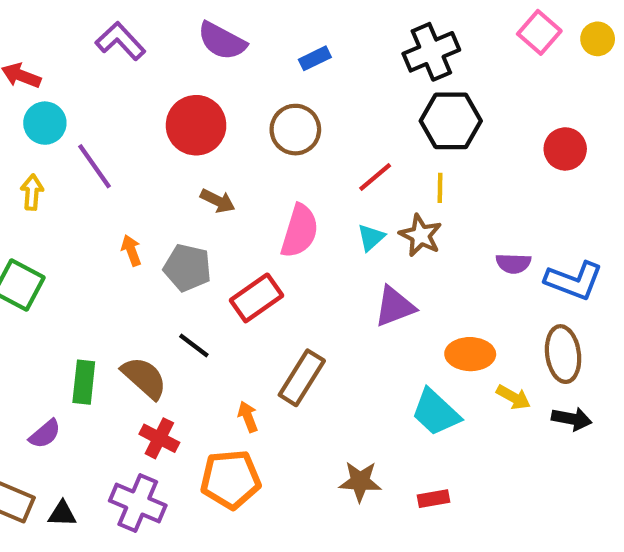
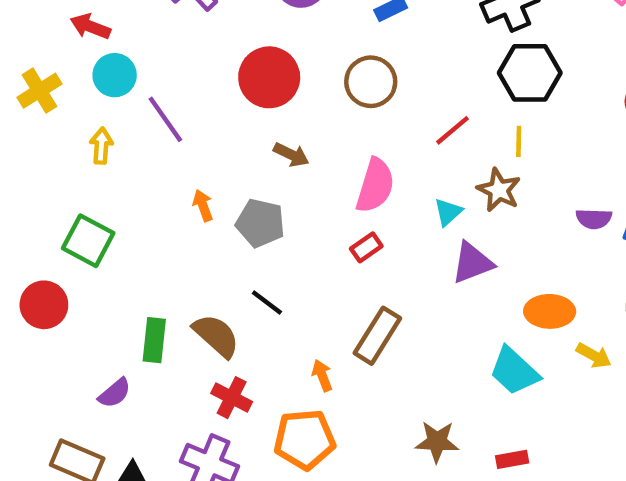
cyan triangle: (371, 237) -> (448, 212), moved
red rectangle: (256, 298) -> (366, 247), moved, size x0.6

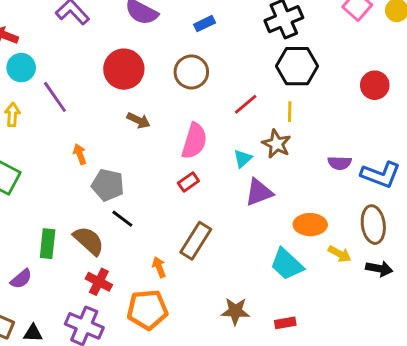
gray pentagon: (260, 223) -> (108, 185), moved

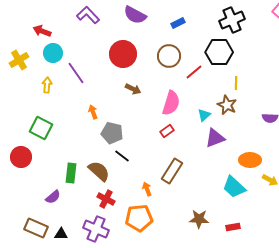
black hexagon: (297, 66) -> (219, 52), moved
red line: (246, 104) -> (194, 72), moved

